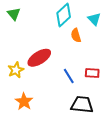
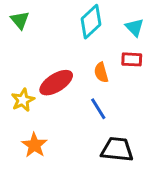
orange semicircle: (76, 35) -> (101, 72), moved
red rectangle: (92, 73) -> (132, 59), moved

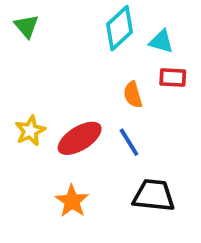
cyan triangle: (135, 27) -> (161, 41), moved, turned -30
red ellipse: (56, 83) -> (80, 138), moved
orange star: (34, 145) -> (72, 201), moved

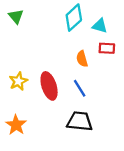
red ellipse: (80, 138) -> (49, 86), turned -76
black trapezoid: (154, 195) -> (80, 121), moved
orange star: (72, 201) -> (16, 125), moved

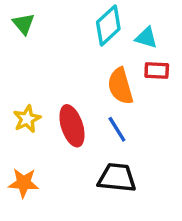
orange semicircle: (82, 59) -> (120, 86), size x1.5
orange star: (16, 125) -> (24, 183), turned -30

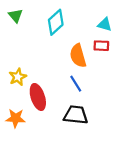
cyan diamond: (108, 26) -> (56, 22), moved
cyan triangle: (146, 38) -> (105, 25), moved
red ellipse: (72, 126) -> (38, 97), moved

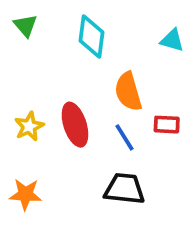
cyan diamond: (56, 22) -> (91, 37), turned -40
red rectangle: (101, 46) -> (167, 125), moved
red ellipse: (38, 97) -> (75, 125), moved

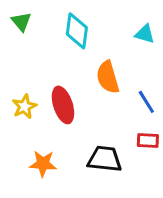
red rectangle: (167, 125) -> (148, 140), moved
blue line: (125, 137) -> (146, 102), moved
orange star: (25, 194) -> (43, 164), moved

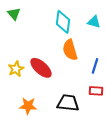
cyan diamond: (77, 31) -> (63, 22), moved
blue line: (146, 102) -> (95, 66), turned 49
red ellipse: (63, 105) -> (41, 68), turned -30

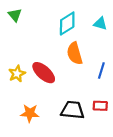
cyan diamond: (63, 22) -> (67, 23), turned 50
red rectangle: (96, 91) -> (100, 106), moved

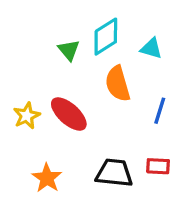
green triangle: (15, 15) -> (69, 50), moved
cyan triangle: (100, 23) -> (151, 48), moved
orange star: (30, 113) -> (47, 178), turned 30

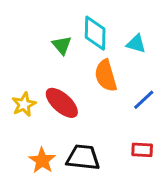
cyan diamond: (106, 37) -> (95, 33), turned -56
blue line: (160, 111) -> (144, 100), turned 30
black trapezoid: (114, 173) -> (83, 157), moved

